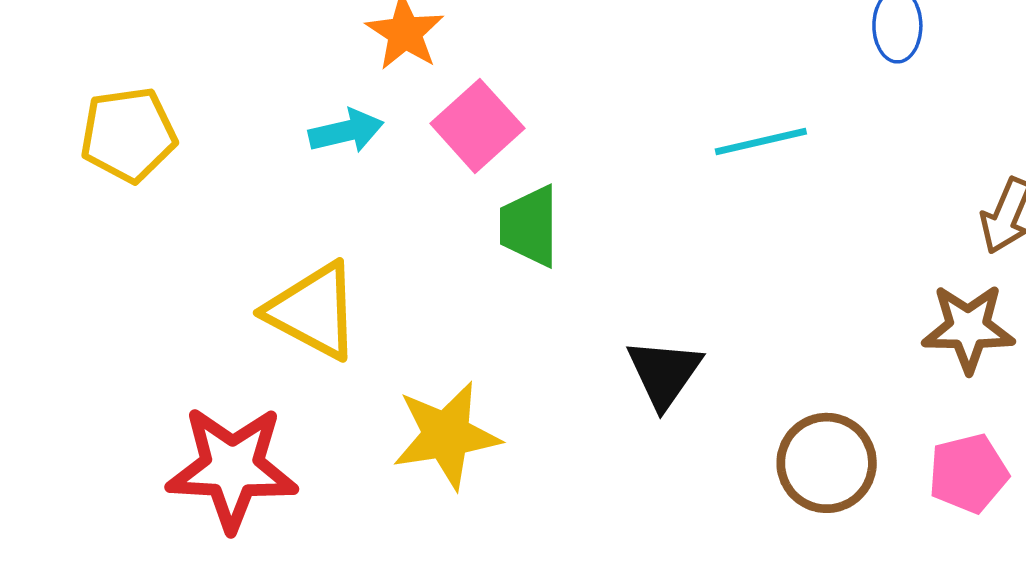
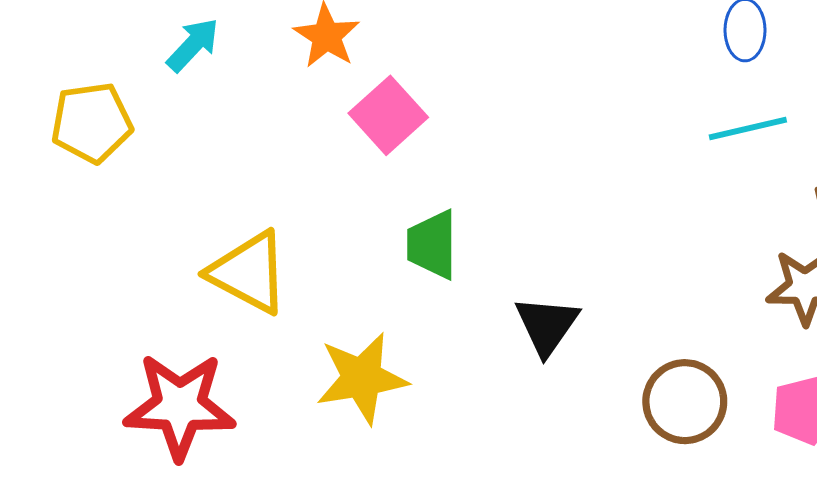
cyan arrow: (346, 131) -> (193, 45), moved, turned -34
cyan line: (761, 141) -> (748, 129), moved
green trapezoid: (529, 226) -> (432, 245), moved

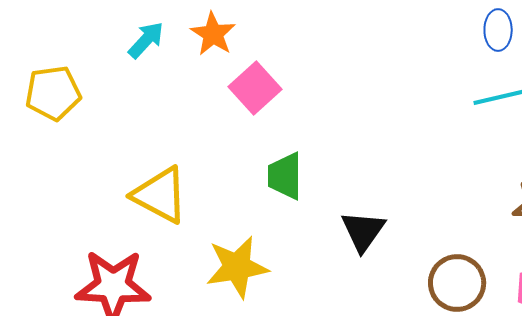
cyan arrow: (193, 45) -> (146, 40), moved

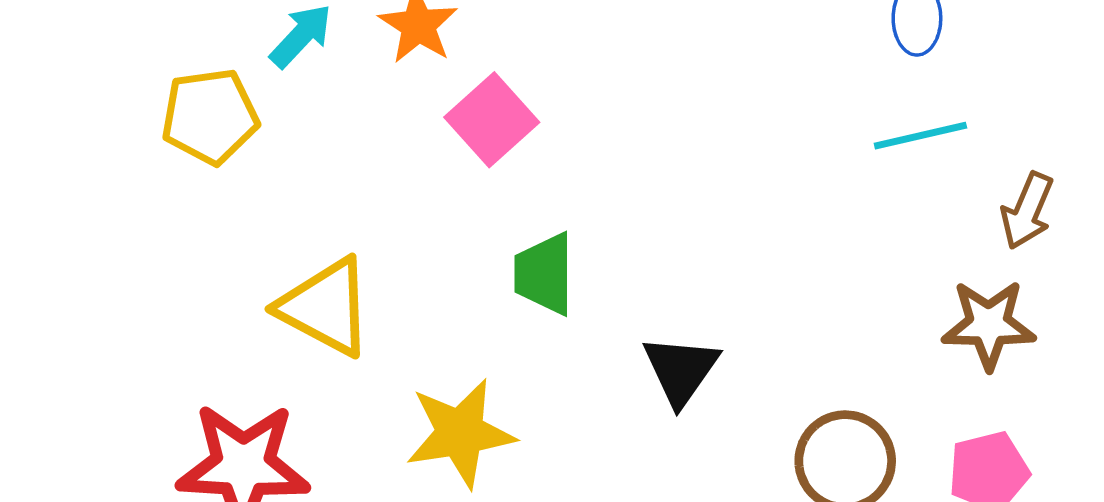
yellow pentagon: (53, 93) -> (210, 116), moved

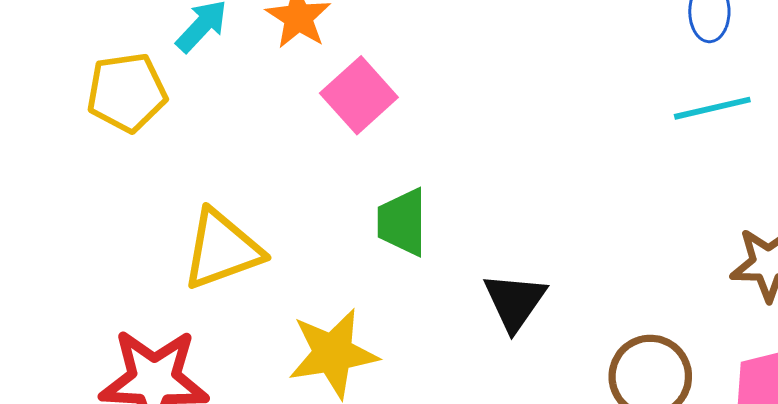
yellow triangle: (325, 307) -> (222, 250), turned -48

